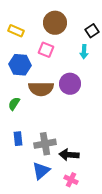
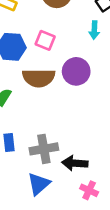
pink square: (46, 50) -> (45, 40), moved
pink cross: (71, 180) -> (89, 190), moved

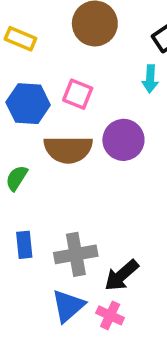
black arrow: (75, 163) -> (122, 275), turned -45
pink cross: (89, 190) -> (110, 315), moved

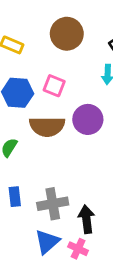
black arrow: (122, 275) -> (86, 219), turned 124

